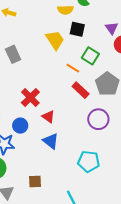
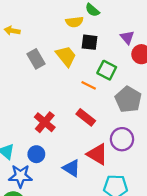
gray rectangle: (13, 54) -> (36, 59), moved
red rectangle: (81, 90) -> (86, 117), moved
red triangle: (48, 117) -> (97, 154), moved, size x1.5

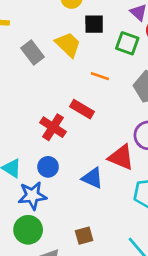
green square: (107, 70) -> (127, 43), moved
red rectangle: (86, 117) -> (82, 109), moved

